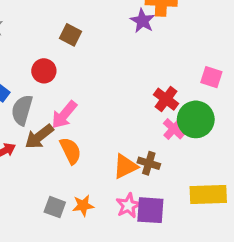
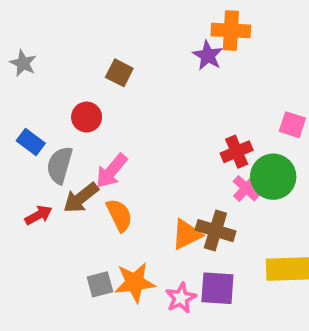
red cross: (166, 99) -> (237, 152), turned 30
brown cross: (149, 163) -> (215, 231), size x1.4
orange star: (83, 206) -> (135, 282), size x1.5
pink star: (128, 206) -> (181, 298), moved
gray square: (55, 207) -> (100, 284), turned -35

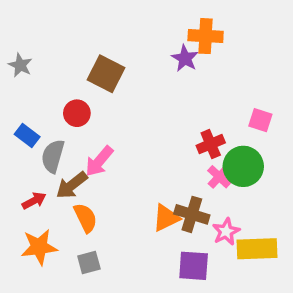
brown square: (119, 73) -> (106, 74), size x1.5
orange semicircle: (119, 215) -> (85, 218), moved
orange star: (135, 282) -> (39, 247), moved
pink star: (181, 298) -> (226, 232), moved

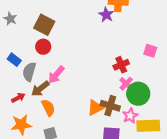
brown square: (106, 74) -> (44, 25), moved
green circle: (243, 166) -> (138, 94), moved

